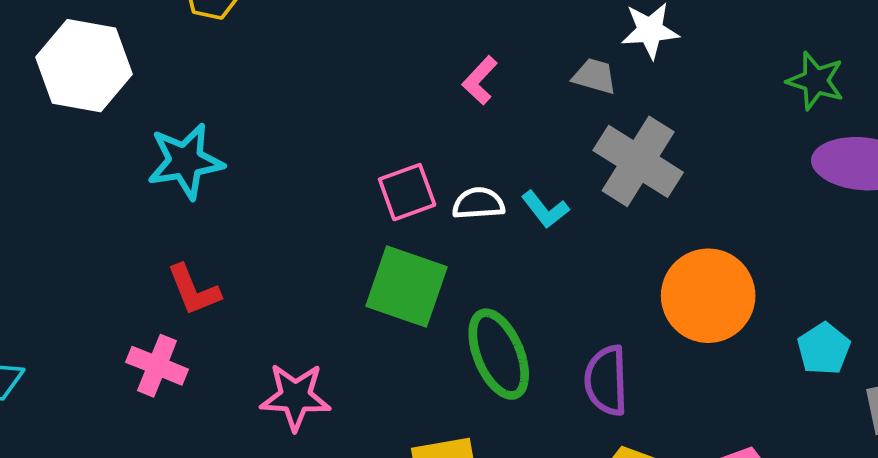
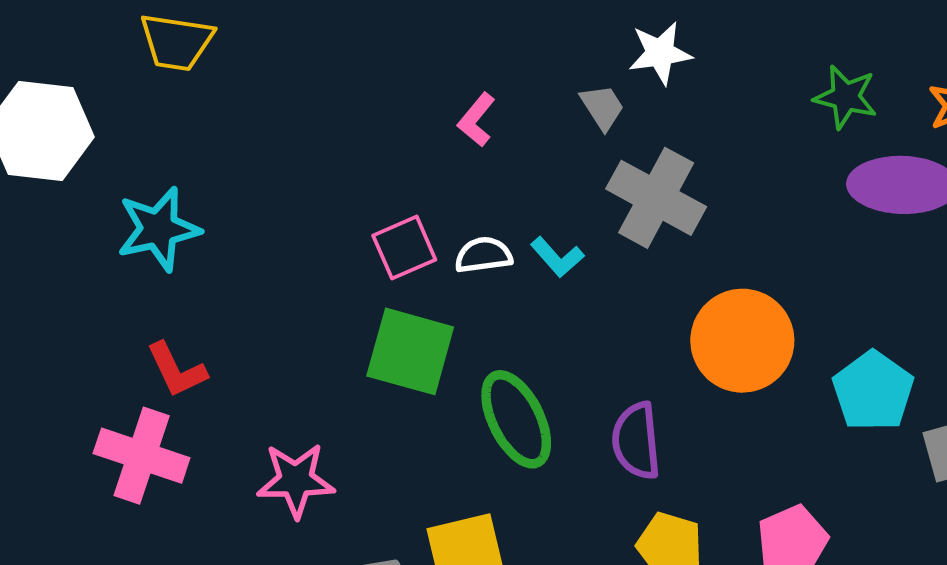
gray trapezoid: (594, 76) -> (602, 107), turned 45
cyan pentagon: (824, 349) -> (873, 391), size x1.4
pink cross: (157, 366) -> (142, 456), size x1.4

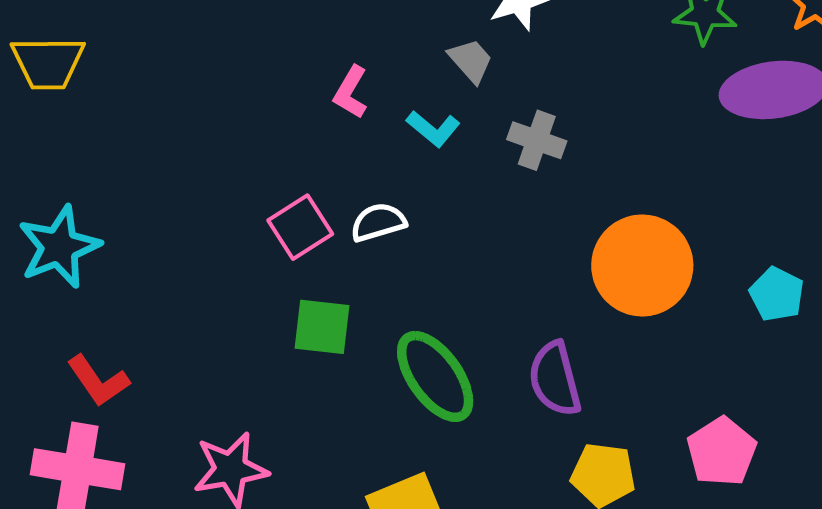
gray cross: (656, 198) -> (537, 140), size x0.6
cyan L-shape: (557, 257) -> (433, 129), moved
green square: (410, 351) -> (322, 327), size x0.7
cyan pentagon: (873, 391) -> (777, 294), size x0.7

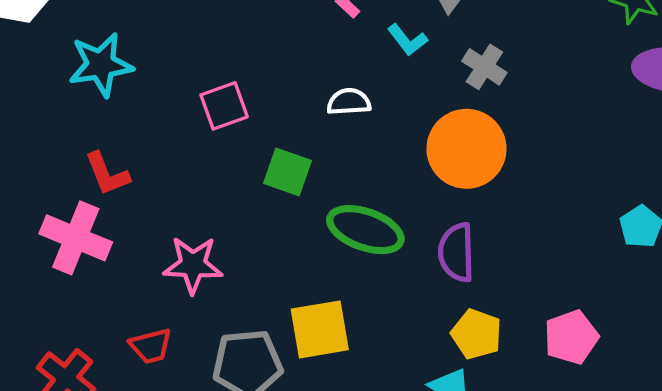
pink square: (300, 227) -> (224, 106), moved
orange circle: (642, 265) -> (466, 149), moved
green ellipse: (435, 376) -> (365, 230), turned -48

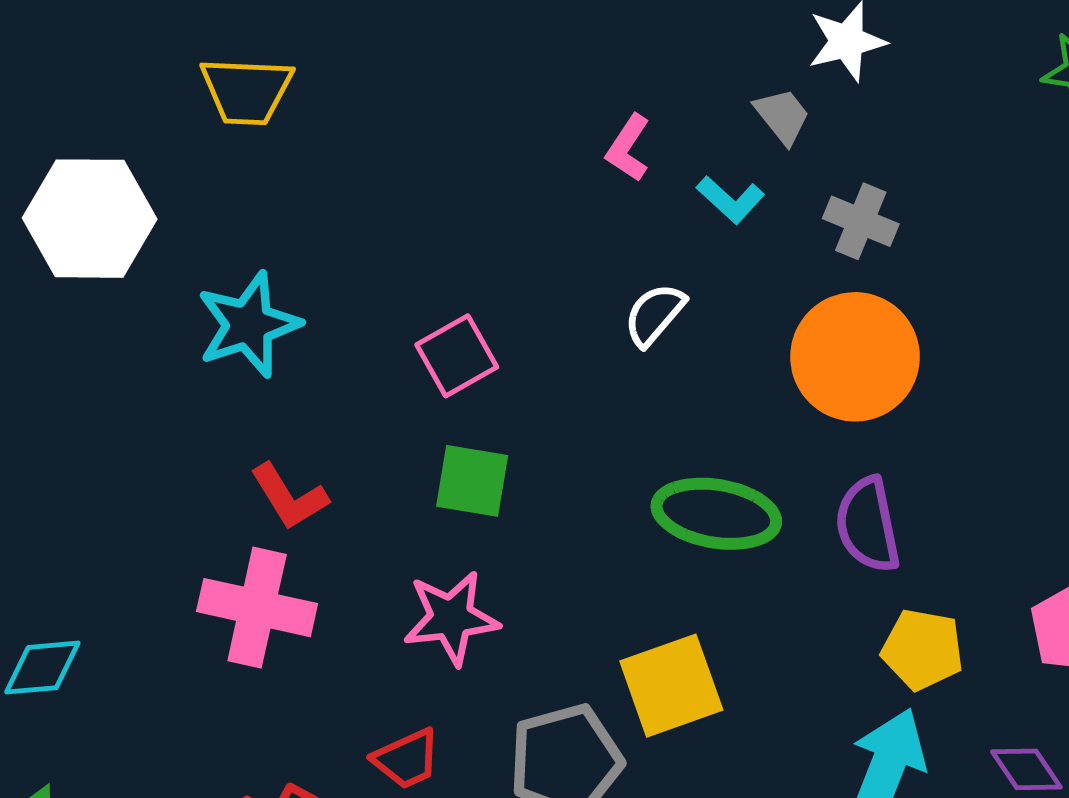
white semicircle: (349, 102) -> (654, 315), turned -36
green square: (288, 172) -> (472, 481), moved

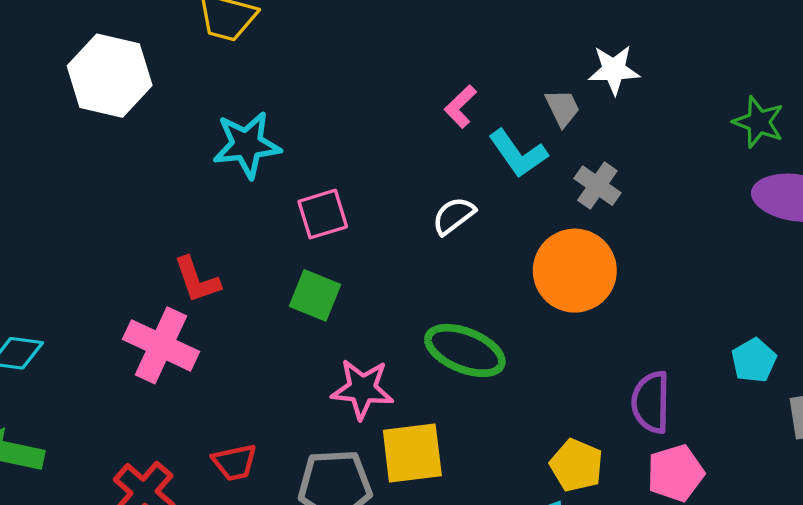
cyan L-shape: (731, 200) -> (518, 154), size x1.4
cyan star: (249, 325) -> (247, 145), moved
purple semicircle: (868, 525) -> (651, 402), moved
pink star: (451, 618) -> (362, 389), moved

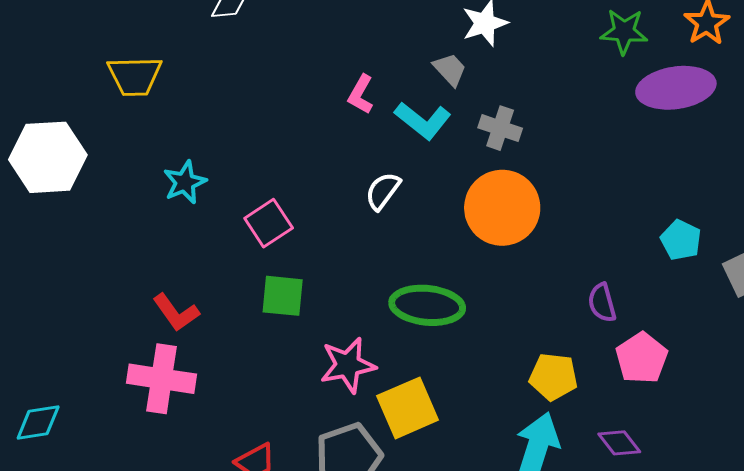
cyan star: (247, 145) -> (185, 182), size x0.7
purple semicircle: (651, 402) -> (602, 303), size x0.7

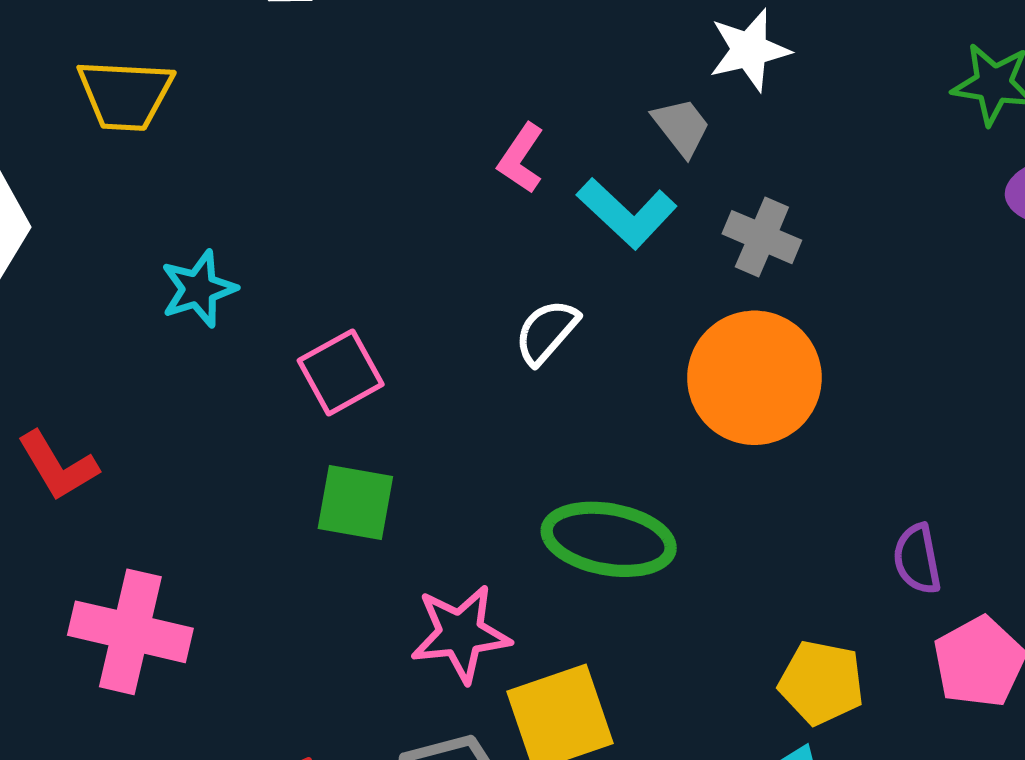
red L-shape: (176, 312) -> (58, 466), moved

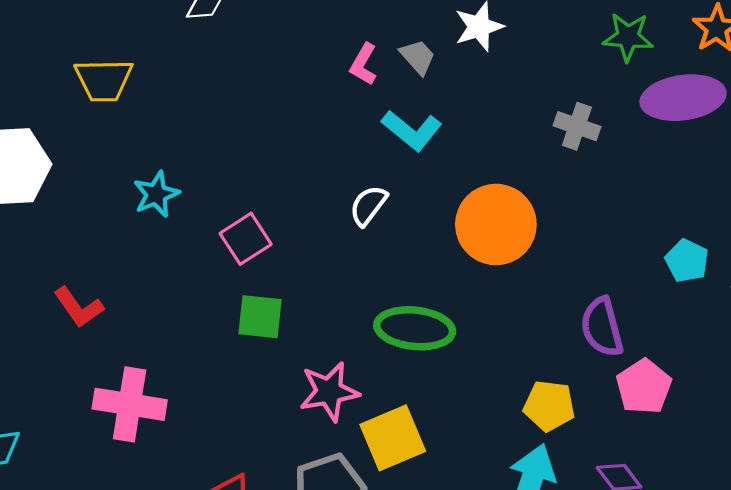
gray trapezoid: (681, 127) -> (418, 57), moved
pink L-shape: (521, 158) -> (364, 64), moved
gray cross: (762, 237) -> (577, 126), moved
purple semicircle: (917, 559) -> (602, 327), size x1.4

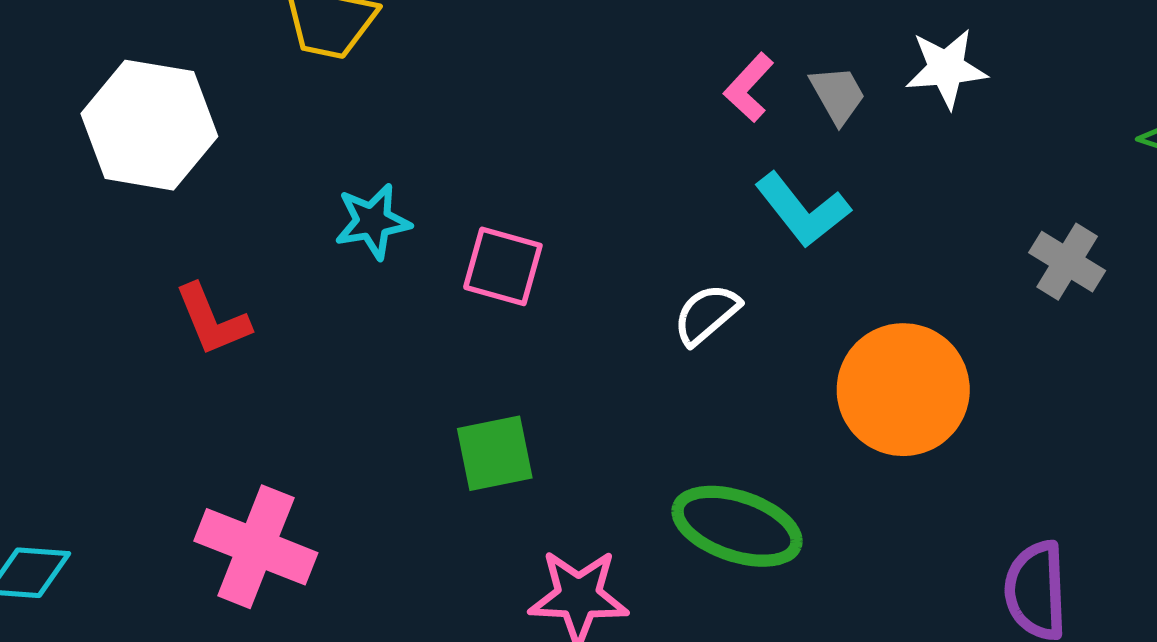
pink square: (246, 239) -> (503, 266), moved, turned 36
red L-shape: (79, 307) -> (212, 320), moved
green square: (260, 317) -> (495, 453), turned -30

